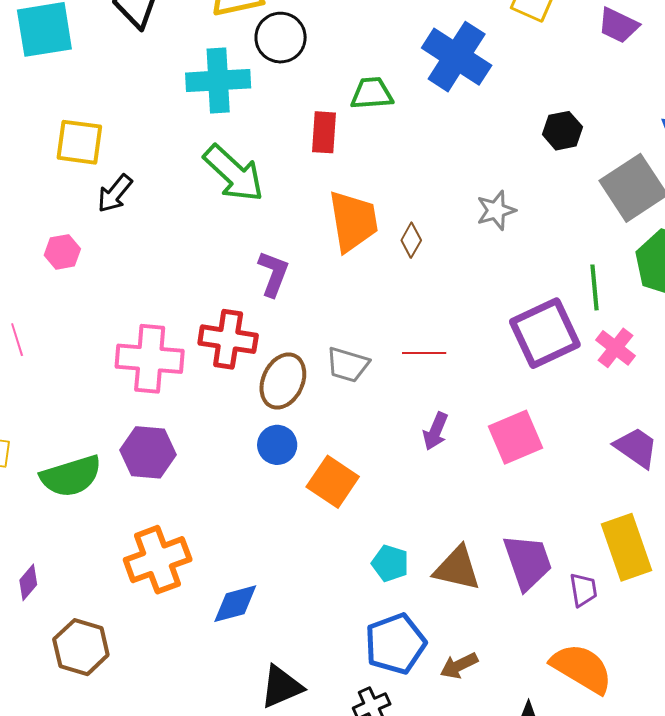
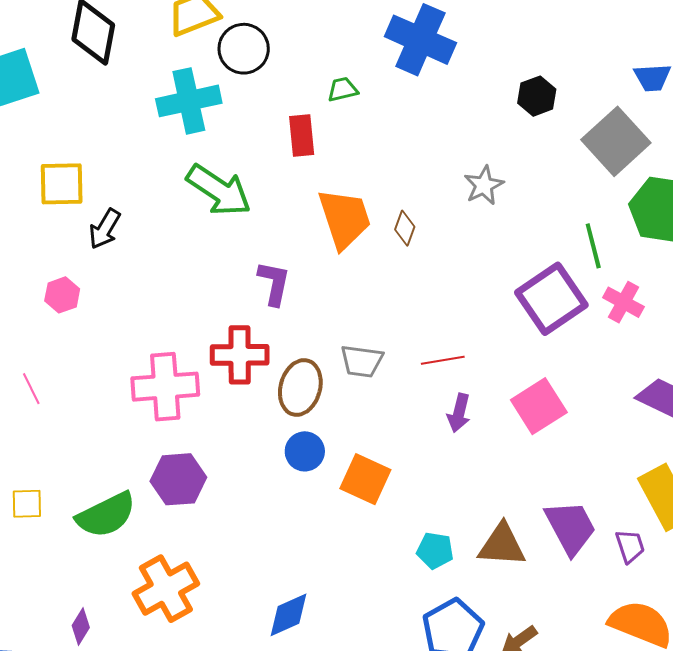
green trapezoid: (372, 93) -> (343, 89), size x0.7
red line: (424, 353) -> (443, 360), moved
orange cross: (158, 560) -> (166, 589), moved

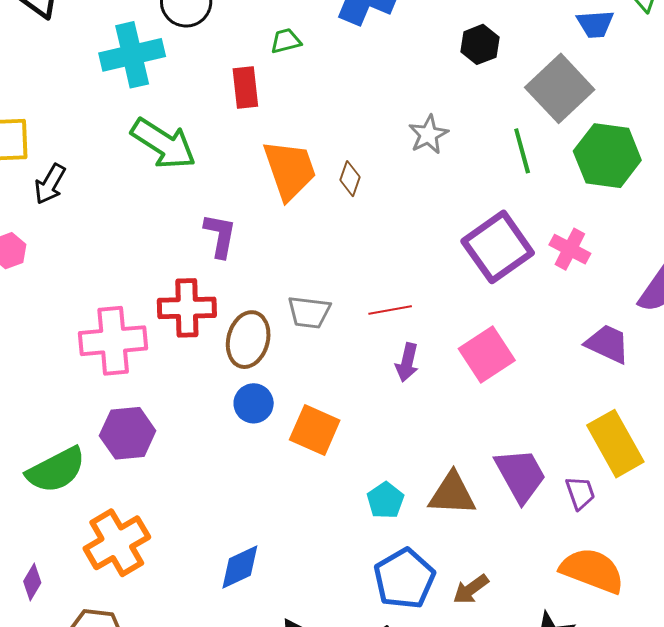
green line: (593, 246) -> (522, 151), moved
cyan pentagon: (435, 551) -> (385, 500), turned 30

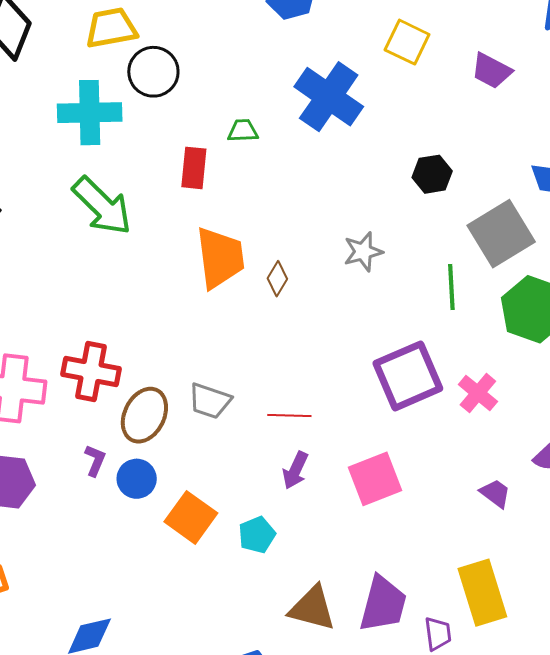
purple L-shape: (220, 236) -> (95, 460), moved, size x0.7
purple trapezoid: (608, 344) -> (495, 493), size x0.7
purple trapezoid: (521, 475) -> (383, 604), turned 32
cyan pentagon: (385, 500) -> (257, 535), moved

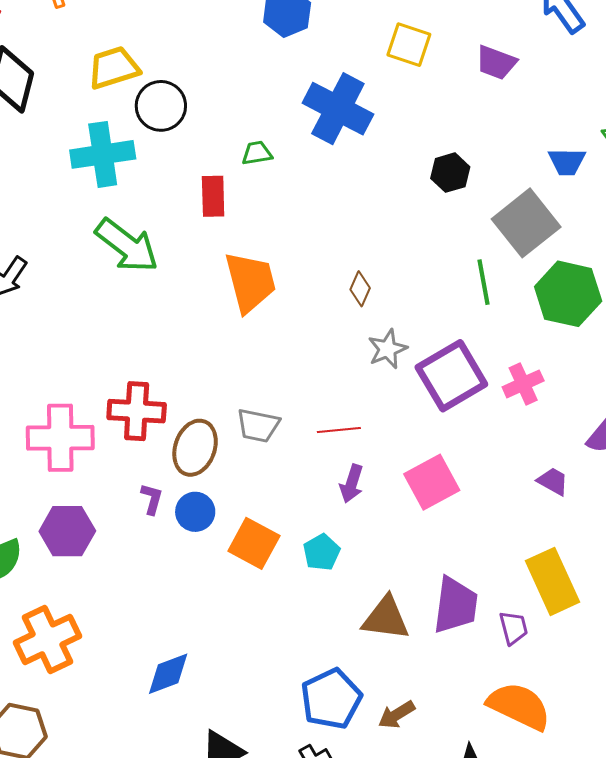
gray star: (363, 252) -> (388, 349), moved
brown diamond: (277, 279) -> (360, 289), moved
pink cross: (478, 393) -> (523, 384), turned 33

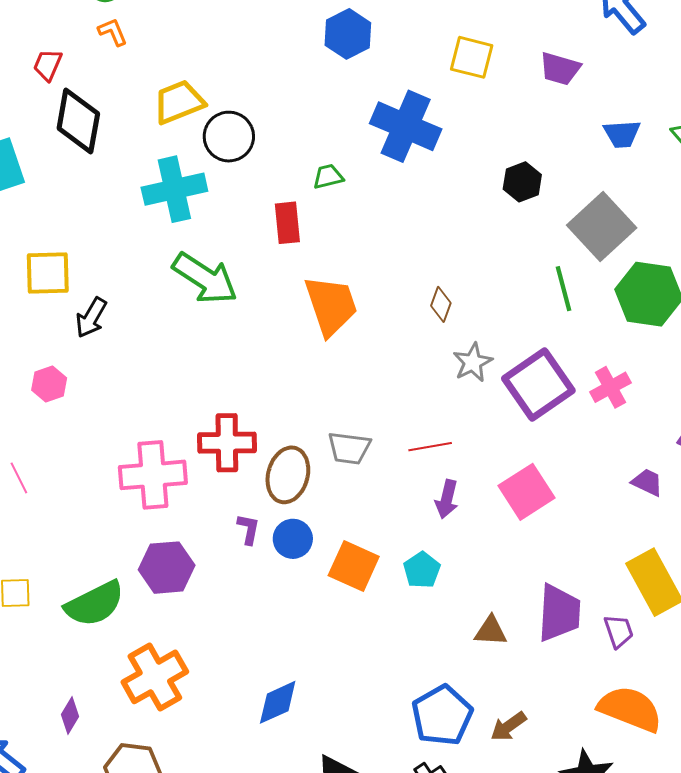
blue trapezoid: (567, 162) -> (622, 134), moved
brown triangle: (386, 618) -> (491, 631), size x0.7

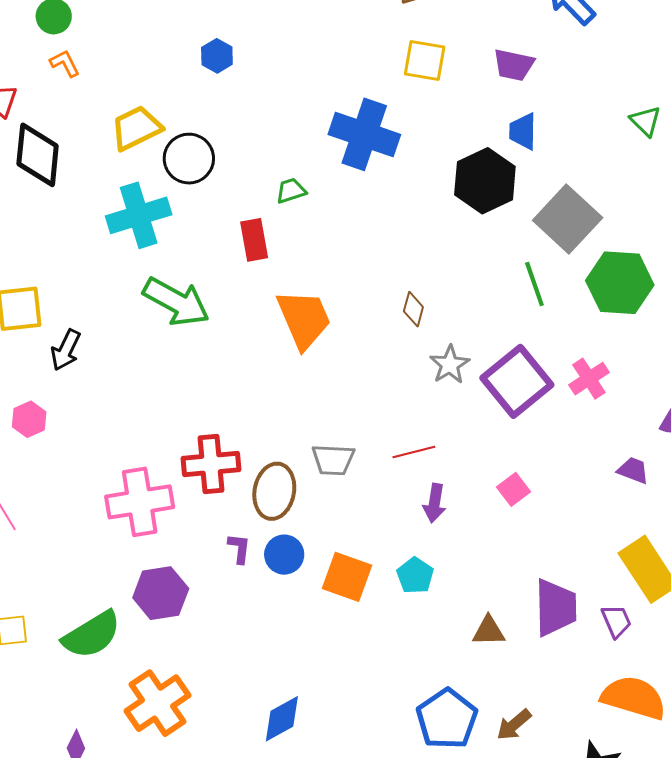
blue hexagon: (348, 34) -> (217, 56), moved, size x0.7
blue trapezoid: (622, 134) -> (523, 131), moved, turned 99
black hexagon: (522, 182) -> (485, 181), size x1.6
pink square: (527, 492) -> (513, 489), size x0.6

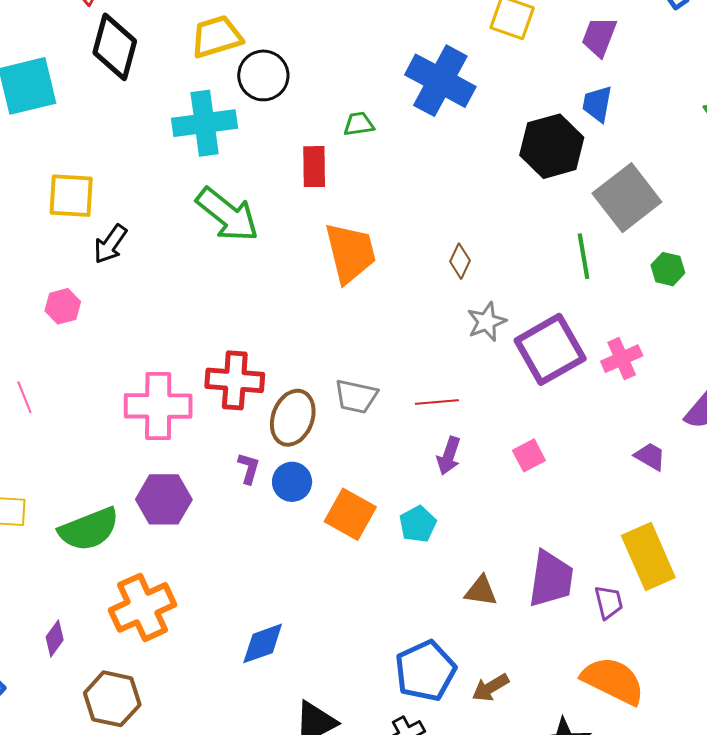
purple trapezoid: (514, 65) -> (599, 37), turned 90
green hexagon: (620, 283) -> (668, 269), size x0.5

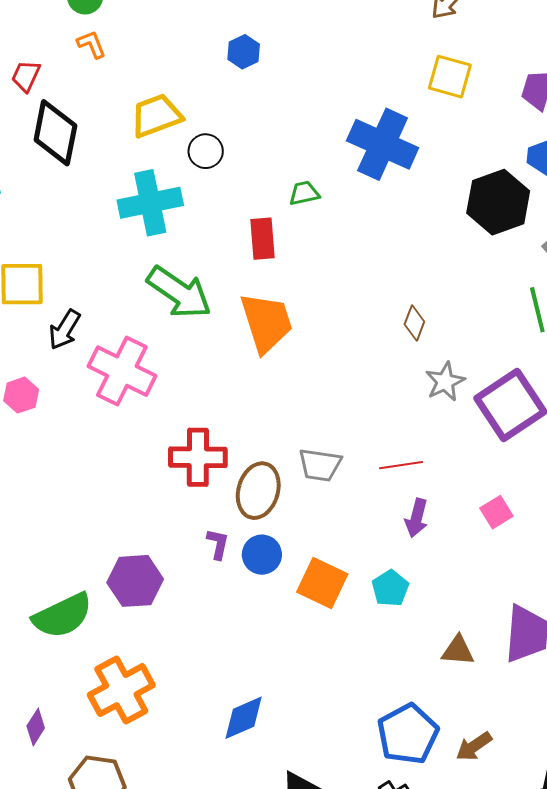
black circle: (263, 75) -> (206, 151), size x0.7
orange trapezoid: (350, 253) -> (266, 323), moved
pink cross: (158, 406) -> (122, 371), moved, turned 30

